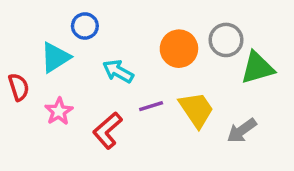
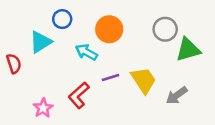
orange circle: (179, 49) -> (109, 29), moved
pink star: (59, 111) -> (43, 108), moved

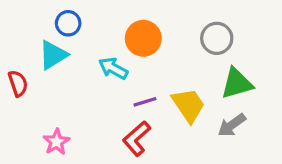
blue circle: (62, 19) -> (68, 23), moved
green triangle: (188, 50) -> (237, 83), moved
red L-shape: (79, 95) -> (137, 139), moved

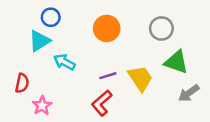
cyan arrow: (113, 68) -> (64, 62), moved
red semicircle: (18, 83) -> (22, 83), moved, turned 30
green triangle: (237, 83) -> (176, 62), turned 35
gray arrow: (232, 125) -> (189, 93), moved

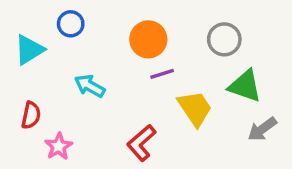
cyan triangle: (39, 41) -> (29, 50), moved
purple line: (108, 76) -> (162, 74), moved

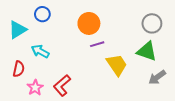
gray circle: (224, 39) -> (152, 23), moved
cyan arrow: (90, 86) -> (40, 51), moved
red L-shape: (141, 143) -> (62, 85), moved

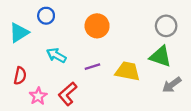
purple line: (97, 44) -> (92, 67), moved
cyan arrow: (40, 51) -> (56, 55), moved
yellow trapezoid: (117, 65) -> (128, 71), turned -45

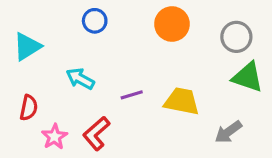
blue circle: (46, 16) -> (95, 21), moved
orange circle: (97, 26) -> (172, 24), moved
green triangle: (160, 56) -> (248, 77), moved
gray arrow: (172, 85) -> (228, 132), moved

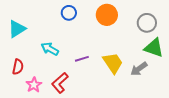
blue circle: (95, 21) -> (69, 13), moved
yellow trapezoid: (182, 101) -> (113, 63), turned 45
gray arrow: (228, 132) -> (139, 69), moved

